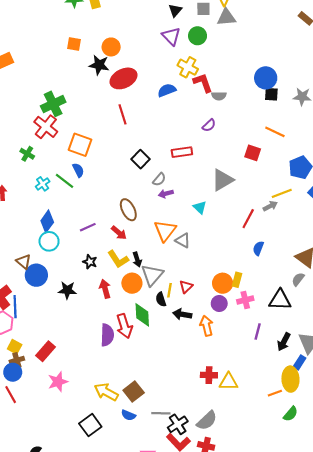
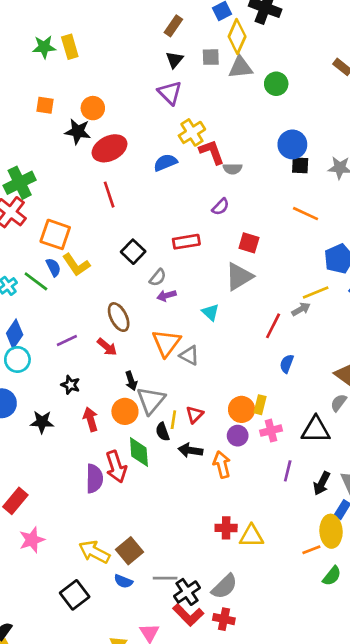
green circle: (198, 36) -> (276, 84), moved
yellow cross: (188, 67) -> (192, 132), turned 30
red square: (253, 153) -> (249, 243), moved
yellow L-shape: (118, 259) -> (76, 265), moved

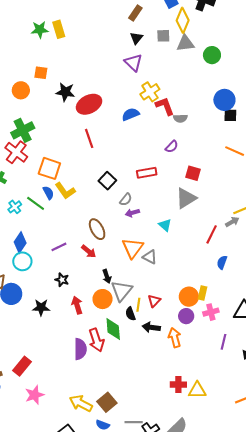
orange circle: (93, 108) -> (21, 90), moved

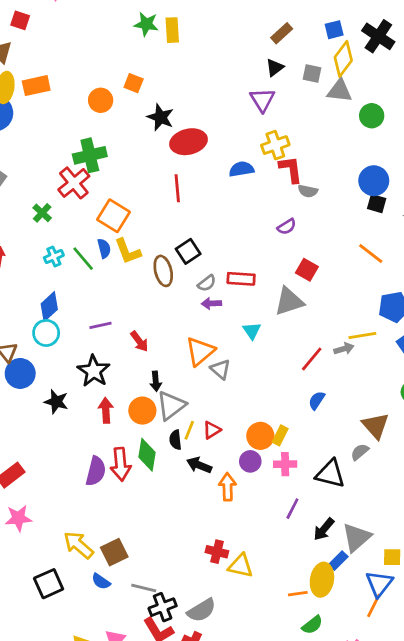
red rectangle: (147, 173) -> (241, 279), moved
brown ellipse: (97, 229) -> (163, 271), moved
black star: (62, 280) -> (94, 371), size x1.6

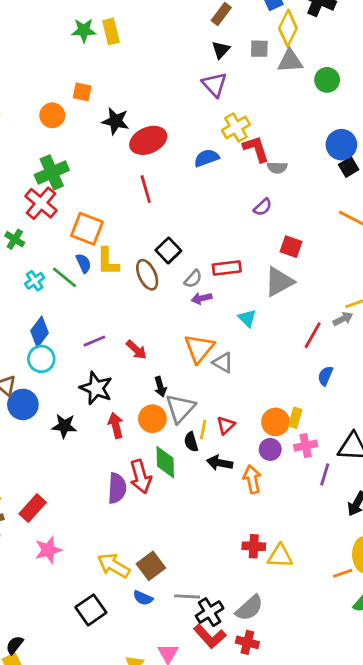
black square: (377, 204) -> (349, 167), turned -36
yellow L-shape: (128, 251) -> (108, 262), turned 32
purple line: (292, 509) -> (325, 474), moved

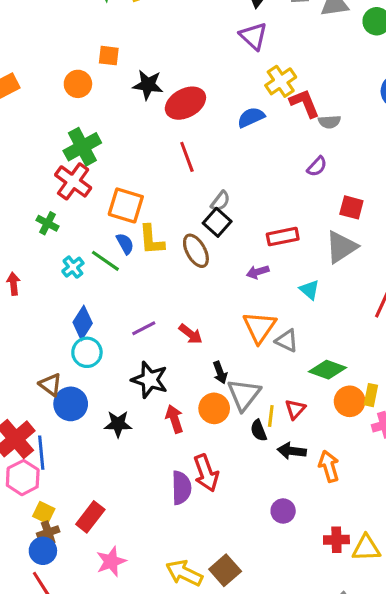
gray semicircle: (193, 279) -> (220, 201), moved
purple circle: (270, 449) -> (283, 511), moved
green diamond: (165, 462) -> (328, 370), moved, turned -64

